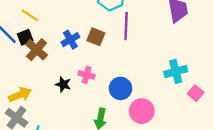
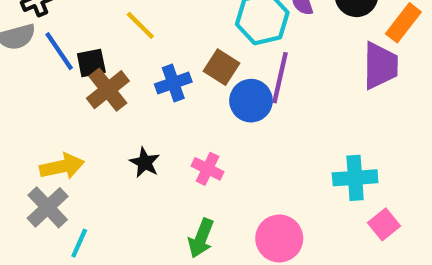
yellow line: (30, 15) -> (140, 25), moved
brown square: (96, 37) -> (222, 67), moved
pink cross: (87, 75) -> (208, 169), moved
blue circle: (120, 88) -> (251, 101), moved

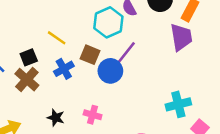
yellow line: (140, 25) -> (57, 38), moved
black square: (91, 63) -> (29, 57), moved
purple line: (280, 78) -> (125, 55), turned 36

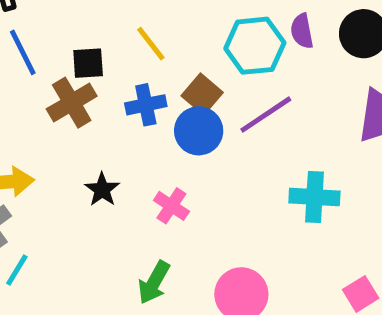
blue circle: (110, 71) -> (199, 131), moved
cyan cross: (178, 104) -> (314, 197), moved

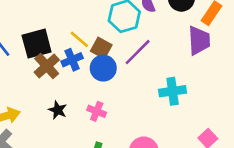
yellow line: (151, 44) -> (79, 39), moved
black square: (88, 63) -> (37, 44), size x1.6
brown cross: (72, 103) -> (47, 66), moved

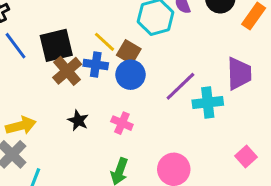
purple trapezoid: (199, 41) -> (239, 74), moved
purple line: (138, 52) -> (180, 86), moved
blue cross: (72, 60) -> (96, 64), turned 30

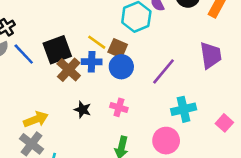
cyan cross: (208, 103) -> (184, 109), moved

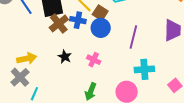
purple line: (164, 71) -> (133, 37), turned -35

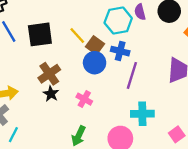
blue cross: (78, 20) -> (120, 51), moved
brown cross: (59, 23) -> (49, 74), moved

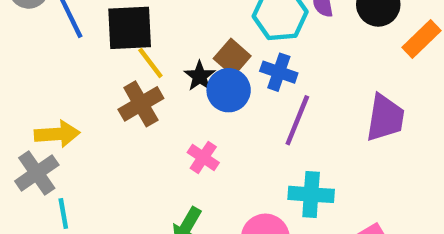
yellow line: (77, 35) -> (150, 63), moved
black star: (51, 94) -> (200, 76), moved
cyan line: (13, 135) -> (63, 214), turned -42

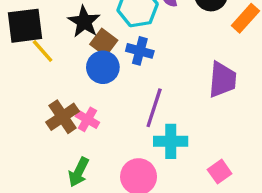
black star: (200, 76) -> (84, 22), moved, size x1.4
brown cross: (141, 104) -> (63, 117), moved
purple line: (297, 120) -> (154, 108), moved

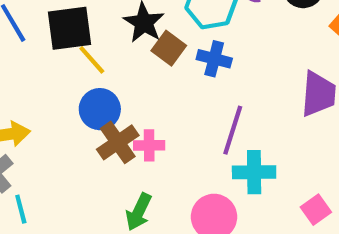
blue circle: (103, 67) -> (100, 109), moved
pink cross: (87, 119) -> (149, 145), turned -30

